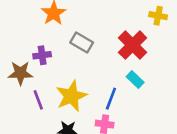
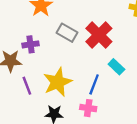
red cross: (133, 45) -> (99, 35), moved

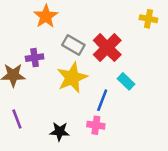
yellow star: (58, 82) -> (72, 78), moved
purple line: (27, 86) -> (17, 119), moved

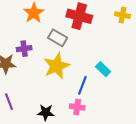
red cross: (107, 48) -> (79, 16), moved, turned -30

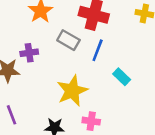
yellow star: (57, 66) -> (72, 91), moved
blue line: (82, 85) -> (98, 50), moved

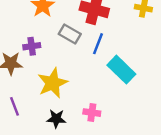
cyan rectangle: (122, 77) -> (121, 70), size x1.6
yellow star: (72, 91) -> (53, 83), moved

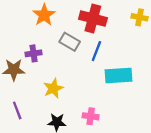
cyan rectangle: (121, 70) -> (119, 76), turned -48
yellow star: (53, 83) -> (53, 88), size x0.7

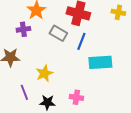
purple cross: (34, 53) -> (23, 29), moved
purple line: (17, 110) -> (24, 92), moved

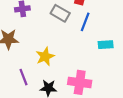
cyan rectangle: (100, 62) -> (106, 45), size x0.6
pink cross: (76, 97) -> (80, 82), size x1.5

